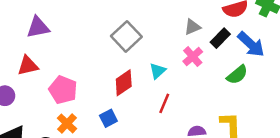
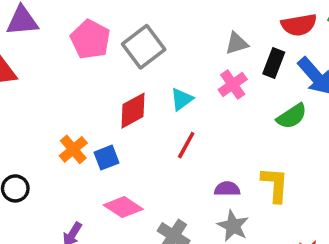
black rectangle: (220, 38) -> (274, 63), turned -30
pink pentagon: (63, 90) -> (90, 39), moved
orange cross: (67, 123) -> (73, 149), moved

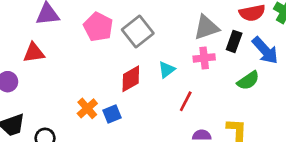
gray triangle: (237, 43) -> (206, 28), size x1.5
pink cross: (233, 85) -> (204, 58), turned 30
red line: (186, 145) -> (186, 101), moved

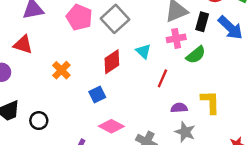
red triangle: (34, 53) -> (23, 45), turned 30
cyan triangle: (167, 70) -> (143, 51), turned -35
green semicircle: (248, 81) -> (196, 55), moved
orange cross: (87, 108) -> (61, 70), moved

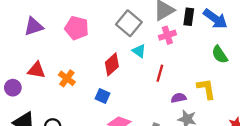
gray square: (115, 19) -> (129, 23), moved
red triangle: (23, 45) -> (37, 70), moved
green semicircle: (196, 55) -> (220, 55), moved, turned 102
blue square: (97, 95) -> (103, 96), turned -32

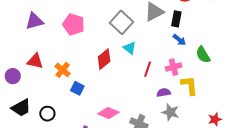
blue arrow: (215, 19) -> (179, 40), moved, size x0.6
pink cross: (167, 35) -> (174, 67), moved
blue square: (103, 96) -> (77, 88), moved

